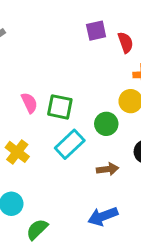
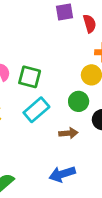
green circle: (106, 124) -> (79, 101), moved

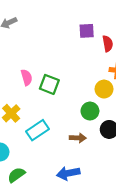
cyan rectangle: (36, 110) -> (38, 130), moved

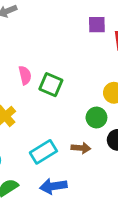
cyan rectangle: (38, 130) -> (43, 152), moved
blue arrow: (68, 173) -> (53, 186), moved

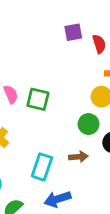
cyan rectangle: (43, 152) -> (42, 167), turned -30

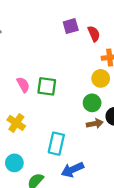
brown arrow: (78, 157) -> (95, 124), moved

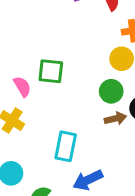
pink semicircle: (23, 85) -> (22, 87), moved

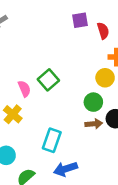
green square: (51, 71) -> (48, 80), turned 35

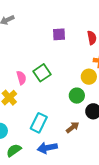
purple square: (80, 20) -> (59, 34), moved
brown arrow: (94, 124) -> (73, 127), moved, turned -40

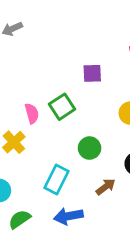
purple square: (59, 34) -> (92, 73), moved
green circle: (77, 96) -> (90, 148), moved

